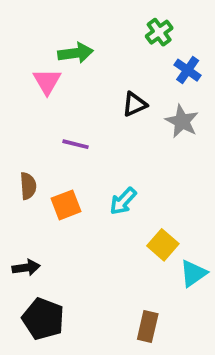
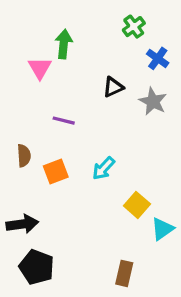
green arrow: (76, 53) -> (64, 44), turned -76
black arrow: (26, 268) -> (22, 224), size x1.4

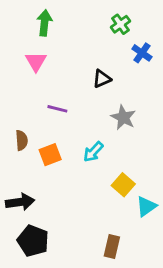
green arrow: (64, 44) -> (44, 23), moved
gray star: (153, 101) -> (123, 117), moved

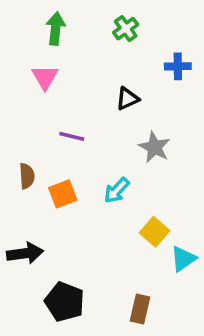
green cross: (120, 24) -> (126, 29), moved
blue cross: (142, 53) -> (178, 66), turned -36
black pentagon: (33, 241) -> (65, 302), moved

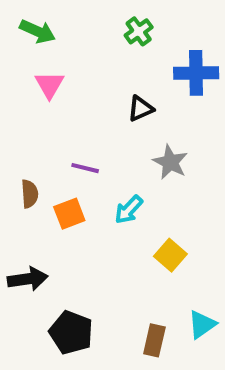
green arrow: (56, 29) -> (38, 31), moved, turned 108
blue cross: (178, 66) -> (196, 73), size x1.5
purple line: (72, 136) -> (85, 168), moved
cyan triangle: (183, 259) -> (202, 325), moved

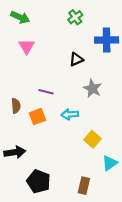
cyan arrow: (129, 210) -> (70, 114), turned 42
cyan triangle: (202, 325) -> (110, 163), moved

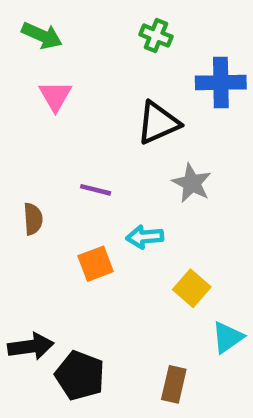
green cross: (75, 17) -> (156, 36), turned -32
black triangle: (76, 59) -> (158, 123), size x1.5
orange square: (37, 117) -> (96, 264), moved
black arrow: (15, 152) -> (31, 346), moved

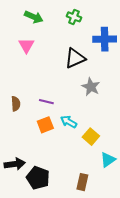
green arrow: (42, 36) -> (34, 17), moved
purple line: (96, 190) -> (46, 102), moved
cyan arrow: (145, 237) -> (69, 122), moved, turned 35

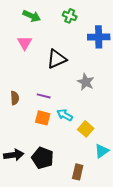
black triangle: (75, 58) -> (57, 59), moved
orange square: (45, 125) -> (43, 118), turned 35
black pentagon: (38, 178) -> (43, 158), moved

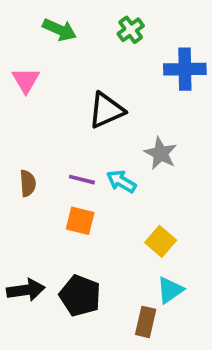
green cross: (70, 16) -> (131, 30), turned 32
pink triangle: (25, 43) -> (26, 80), moved
cyan arrow: (65, 115) -> (121, 181), moved
cyan triangle: (102, 151) -> (170, 290), moved

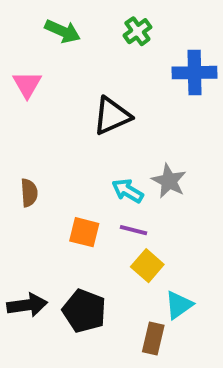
gray star: (161, 153) -> (169, 181), moved
purple line: (82, 180) -> (134, 230), moved
yellow square: (161, 241) -> (147, 266), moved

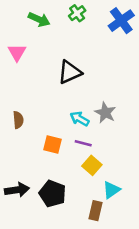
green cross: (137, 31) -> (77, 13), moved
blue cross: (195, 73) -> (121, 21), moved, turned -35

